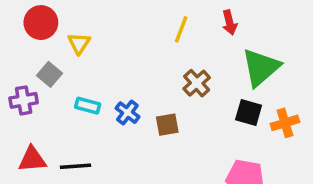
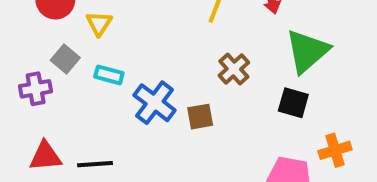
cyan rectangle: (88, 106) -> (109, 75), moved
blue cross: (127, 113) -> (155, 103), size x1.5
orange cross: (285, 123) -> (335, 150), moved

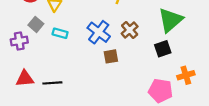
blue cross: (155, 103) -> (99, 32), moved
black square: (293, 103) -> (163, 49), turned -35

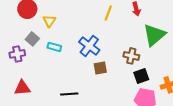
brown cross: (130, 30) -> (131, 56), moved, turned -35
black square: (163, 49) -> (141, 76), moved
black line: (52, 83) -> (69, 94), moved

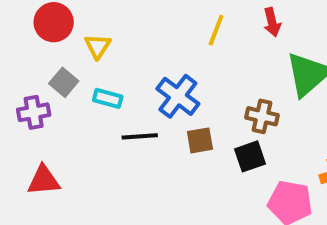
black square: (141, 76) -> (250, 156), moved
black line: (69, 94) -> (140, 136), moved

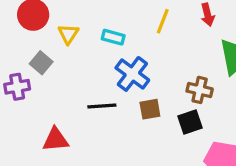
cyan rectangle: (108, 98) -> (113, 37), moved
red triangle: (44, 180) -> (56, 140), moved

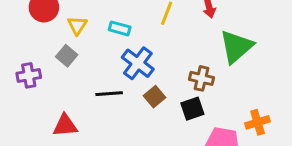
gray square: (41, 63) -> (67, 56), moved
brown square: (150, 109) -> (155, 97), turned -30

